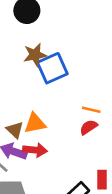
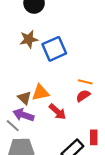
brown star: (35, 55) -> (29, 39), moved
red arrow: (35, 150) -> (57, 112), moved, turned 36

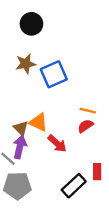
orange triangle: (40, 93) -> (38, 122), turned 36
purple arrow: (23, 115) -> (20, 147), turned 84

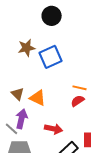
black circle: (31, 24) -> (52, 16), moved
brown triangle: (21, 128) -> (18, 94), moved
red arrow: (57, 143) -> (54, 129), moved, turned -30

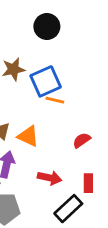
orange line: (80, 88) -> (55, 100), moved
red rectangle: (88, 140) -> (88, 183), moved

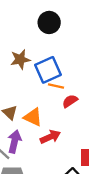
red semicircle: (82, 140) -> (70, 101), moved
red arrow: (50, 178) -> (50, 137), moved, turned -36

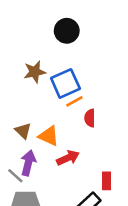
orange line: (56, 86) -> (74, 101), turned -42
red semicircle: (70, 101) -> (90, 118), turned -56

